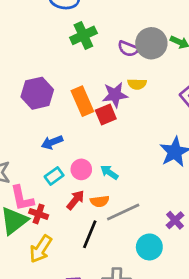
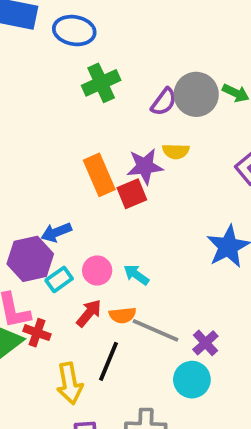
purple semicircle: (128, 49) -> (164, 102), turned -75
purple hexagon: (37, 93) -> (30, 259), moved
gray line: (123, 212) -> (155, 330), turned 48
purple cross: (175, 220) -> (205, 343), moved
yellow arrow: (41, 249) -> (70, 383), moved, turned -44

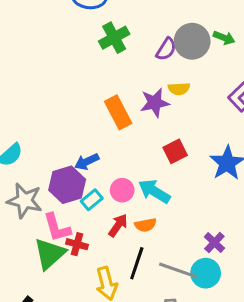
red square: (132, 194) -> (175, 151), moved
cyan arrow: (136, 275) -> (154, 191), size x1.5
gray line: (155, 330) -> (178, 270), moved

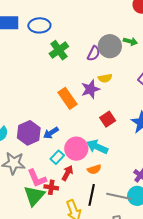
purple hexagon: (67, 185) -> (29, 133), moved
pink circle: (122, 190) -> (76, 149), size x1.5
red arrow: (118, 225) -> (67, 173), moved

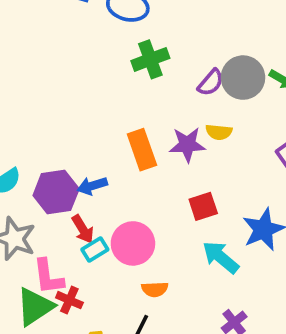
blue arrow: (51, 133) -> (92, 186), moved
cyan arrow: (97, 147) -> (221, 257), moved
red arrow: (67, 173) -> (83, 229), moved, turned 105

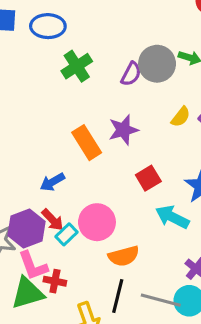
yellow semicircle: (219, 132) -> (181, 117), moved, turned -45
purple hexagon: (56, 192) -> (27, 228), moved
orange semicircle: (155, 289) -> (124, 256), size x1.4
green triangle: (35, 307) -> (28, 293), turned 30

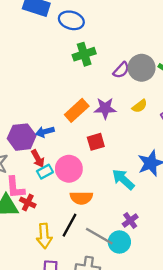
yellow semicircle: (181, 117) -> (140, 106), moved
orange rectangle: (87, 143) -> (77, 110), turned 65
red square: (148, 178) -> (96, 142), moved
purple hexagon: (27, 228) -> (22, 137), moved

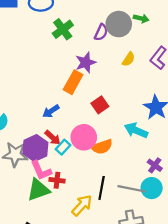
purple star: (105, 108) -> (86, 62), moved
purple hexagon: (22, 137) -> (35, 148), moved
orange semicircle: (81, 198) -> (102, 147), moved
yellow arrow: (44, 236) -> (82, 205), turned -115

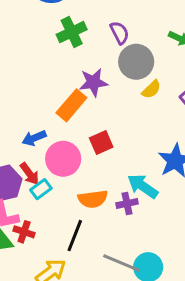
gray circle: (119, 24) -> (136, 62), moved
purple semicircle: (101, 32) -> (119, 33), moved, turned -63
pink circle: (84, 137) -> (63, 159), moved
purple cross: (155, 165) -> (127, 203), moved, turned 32
black line: (102, 188) -> (75, 236), moved

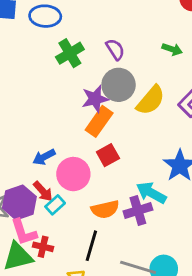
gray circle: (136, 62) -> (119, 85), moved
yellow semicircle: (151, 89) -> (151, 100), size x1.6
orange rectangle: (71, 105) -> (99, 121), moved
purple cross: (127, 203) -> (138, 210), size x1.4

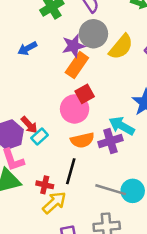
blue arrow: (44, 157) -> (27, 48), moved
pink circle: (73, 174) -> (75, 109), moved
red cross: (43, 247) -> (45, 185), moved

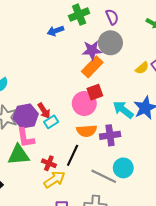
yellow semicircle: (121, 47) -> (142, 68), moved, size x0.6
blue arrow: (27, 48) -> (56, 31), moved
cyan arrow: (122, 126) -> (123, 110), moved
cyan circle: (133, 191) -> (123, 168), moved

